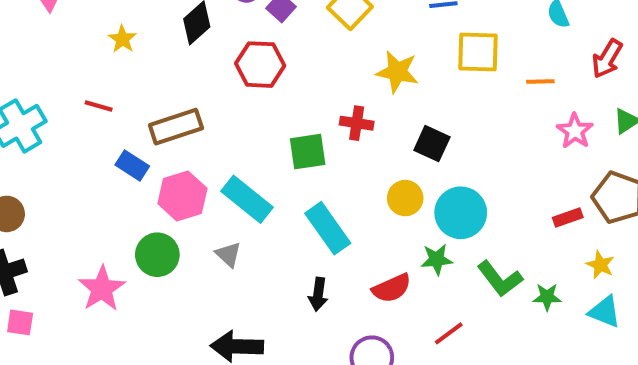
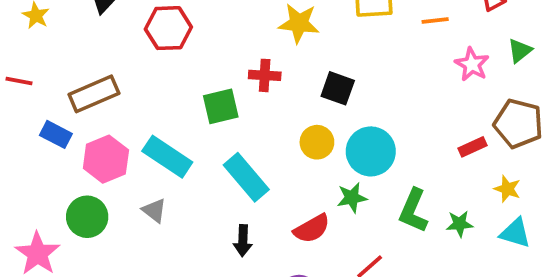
green L-shape: (500, 279) -> (413, 211), turned 66

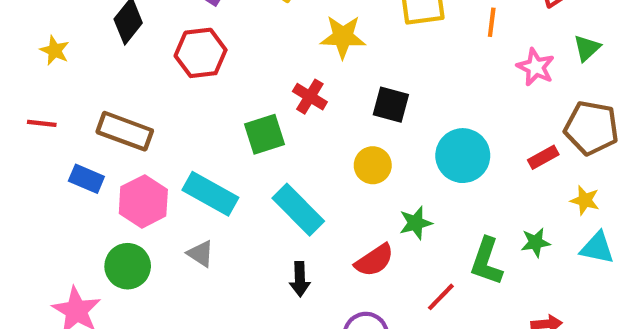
orange line: (435, 20) -> (492, 22), turned -72
red cross: (265, 75) -> (310, 97), turned 32
brown rectangle: (94, 94) -> (125, 131), turned 48
cyan circle: (371, 151) -> (463, 156), moved
green L-shape: (413, 211) -> (486, 261), moved

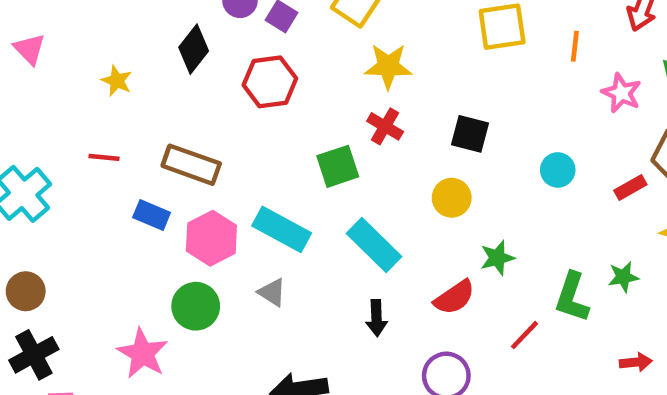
yellow star: (343, 37) -> (388, 66), moved
cyan circle: (463, 156) -> (558, 170), moved, size x0.6

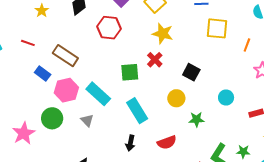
green star: (497, 258) -> (196, 119), moved

